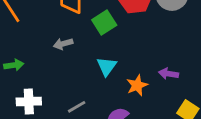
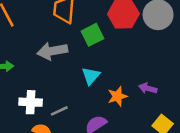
gray arrow: (63, 44) -> (52, 51), size x1.6
white cross: (29, 101) -> (31, 102), moved

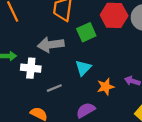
white cross: (31, 102) -> (31, 68), moved
gray line: (59, 111) -> (54, 88), moved

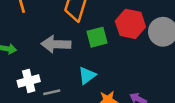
white cross: (31, 68) -> (29, 81), moved, turned -30

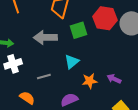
white cross: (29, 81) -> (13, 64), moved

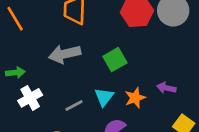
green square: (78, 30) -> (115, 60), moved
cyan triangle: (72, 62) -> (104, 97), moved

